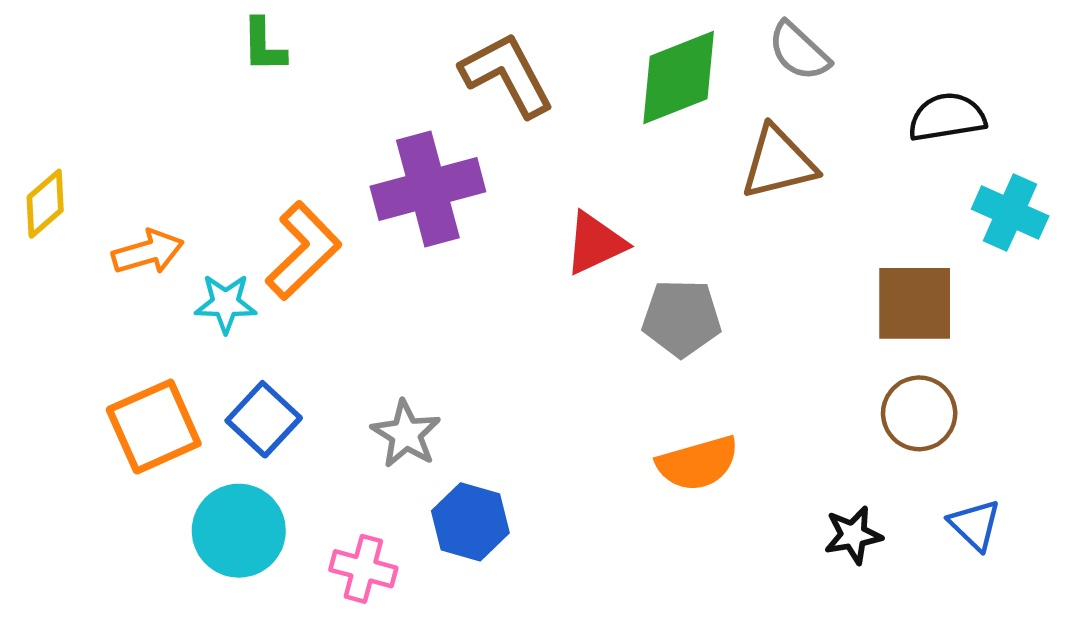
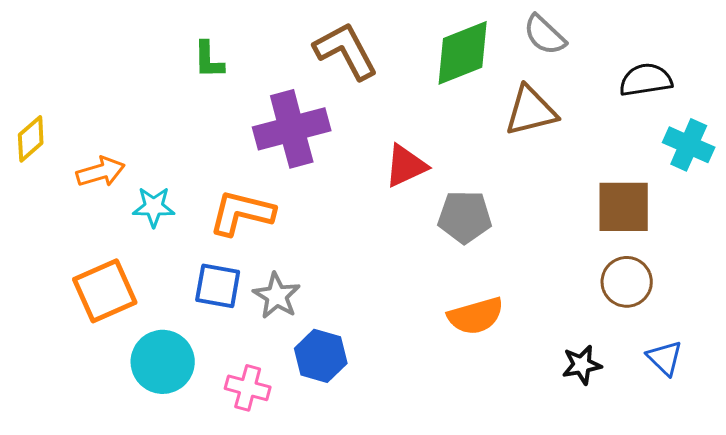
green L-shape: (264, 45) -> (209, 60), moved
orange L-shape: (303, 251) -> (242, 213), moved, turned -122
blue square: (264, 419) -> (218, 286), moved, turned -33

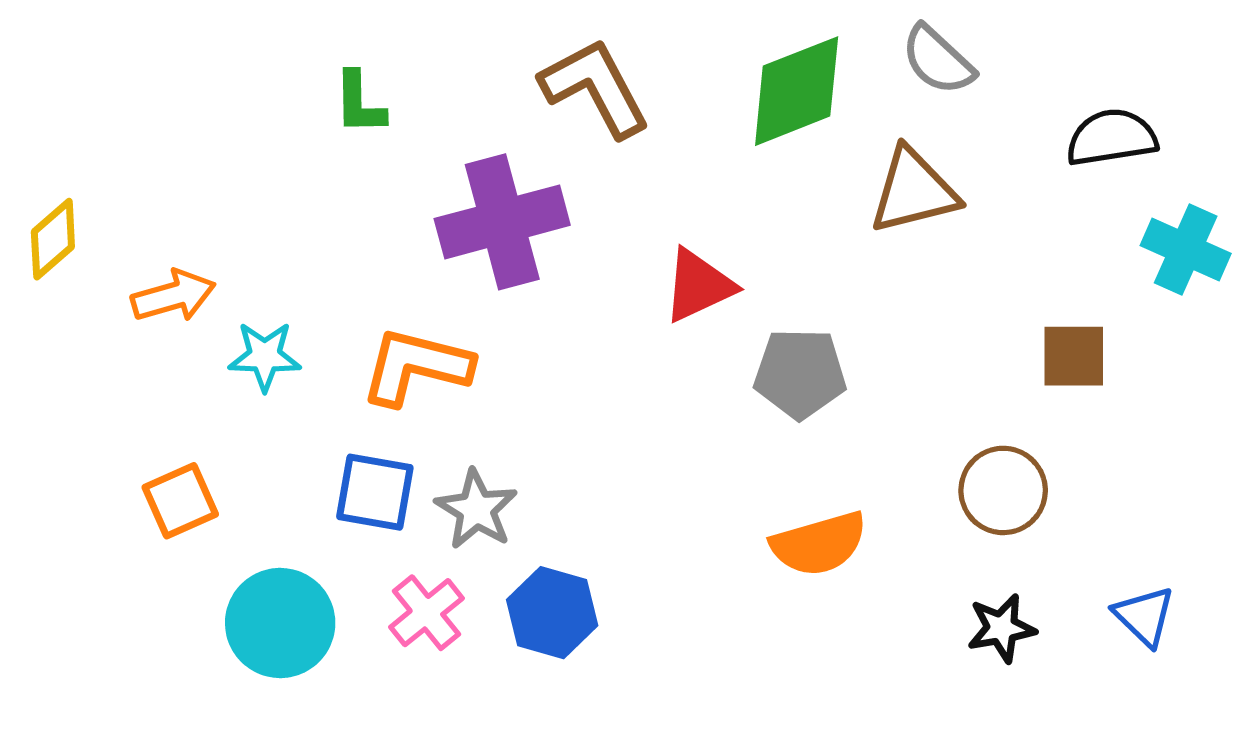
brown square: (624, 207) -> (1074, 356), size x0.7
brown circle: (627, 282) -> (1003, 490), moved
orange square: (105, 291) -> (180, 501), size x0.7
pink cross: (248, 388) -> (426, 613), moved, turned 36

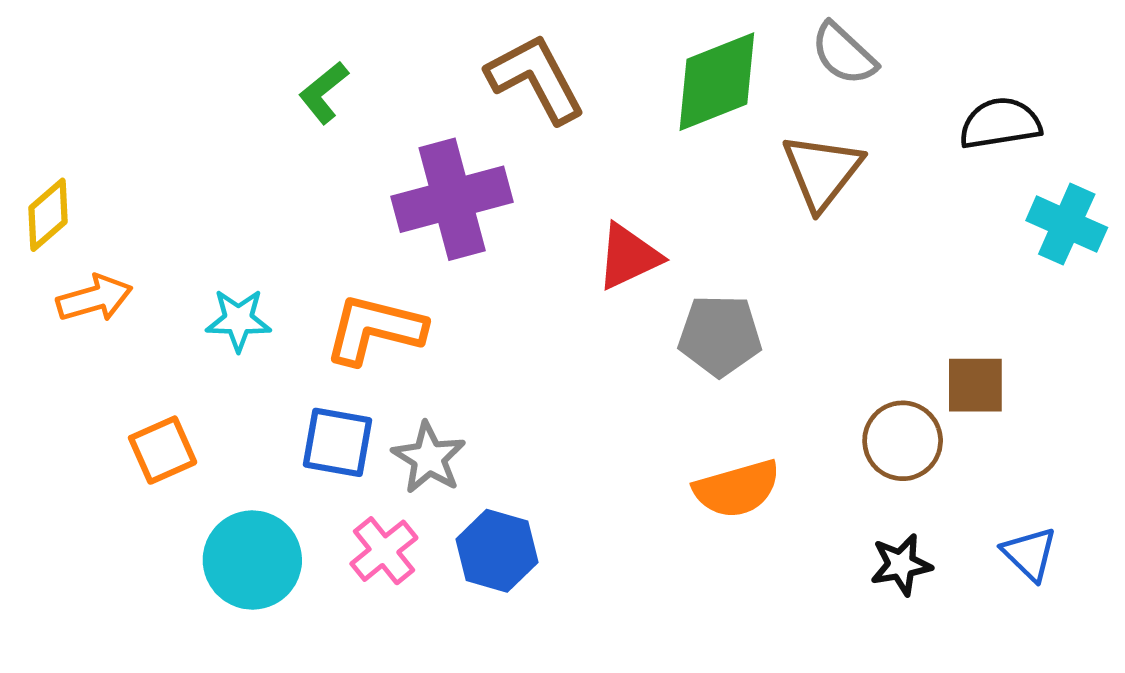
green L-shape: (359, 103) -> (324, 92), turned 52
brown triangle: (914, 191) -> (822, 171), turned -38
orange arrow: (173, 296) -> (94, 298), moved
brown square: (1074, 356) -> (975, 385), moved

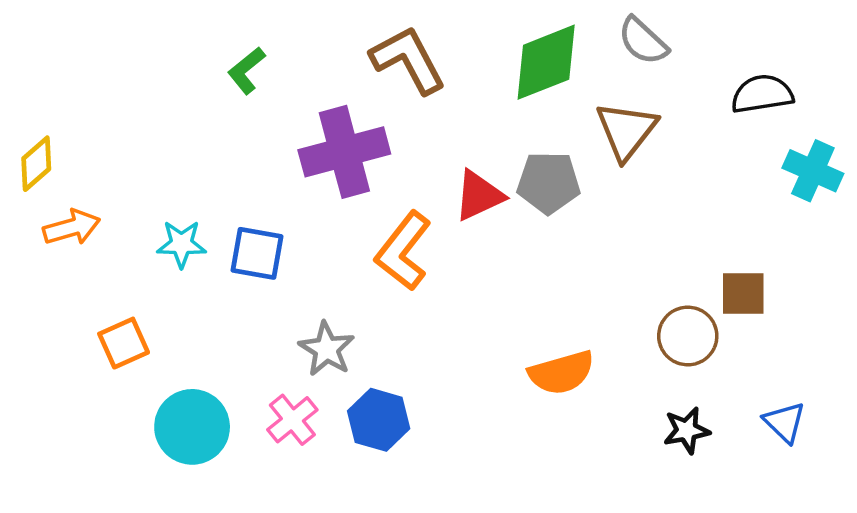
orange L-shape: (375, 329) -> (403, 251), moved, turned -66
gray pentagon: (720, 336) -> (549, 183), moved
blue square: (338, 442) -> (257, 253), moved

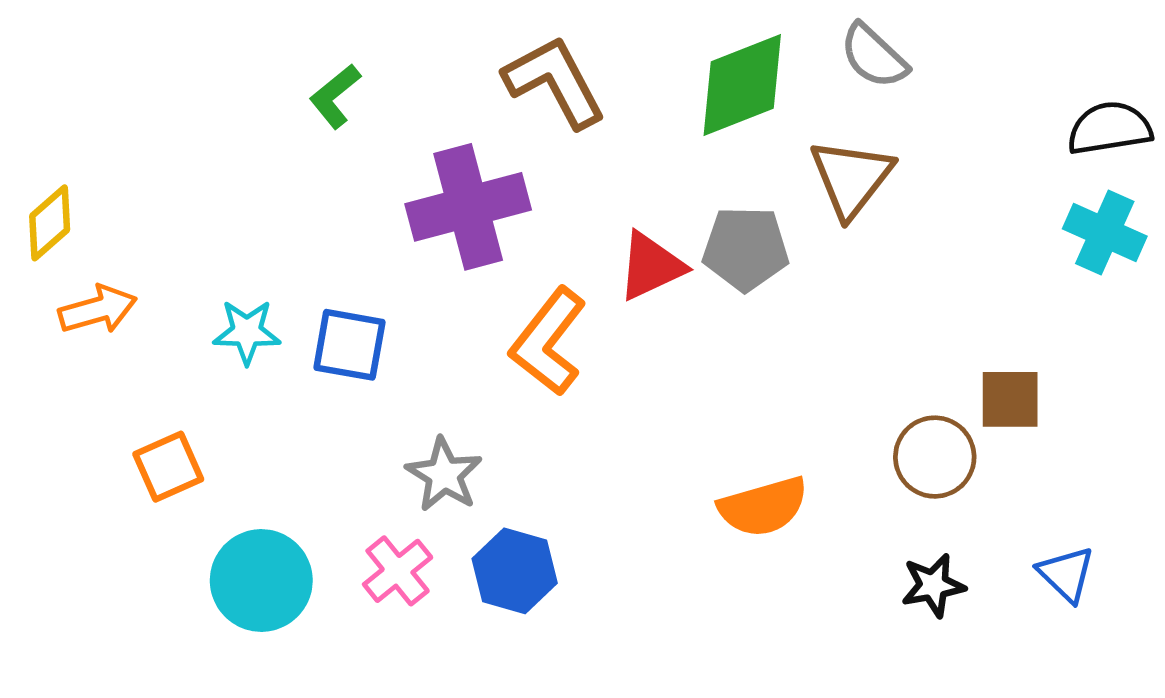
black semicircle: (762, 94) -> (1110, 128), moved

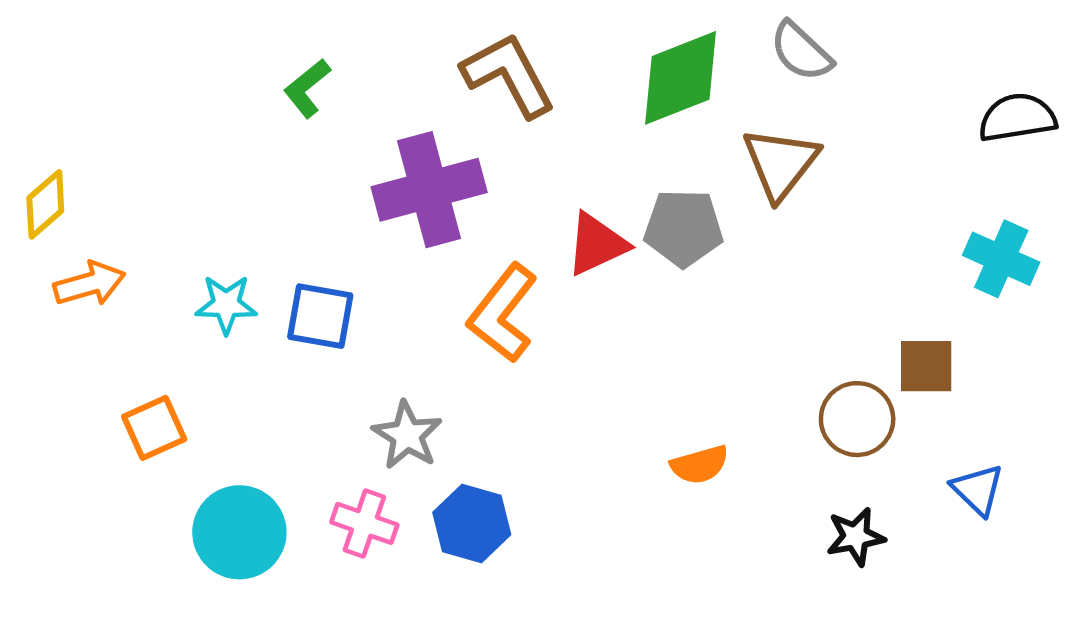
cyan cross: (1105, 233) -> (1001, 259), moved
orange semicircle: (763, 507) -> (700, 465), size x0.7
pink cross: (398, 571) -> (364, 523), turned -32
blue triangle: (1066, 574) -> (978, 490), moved

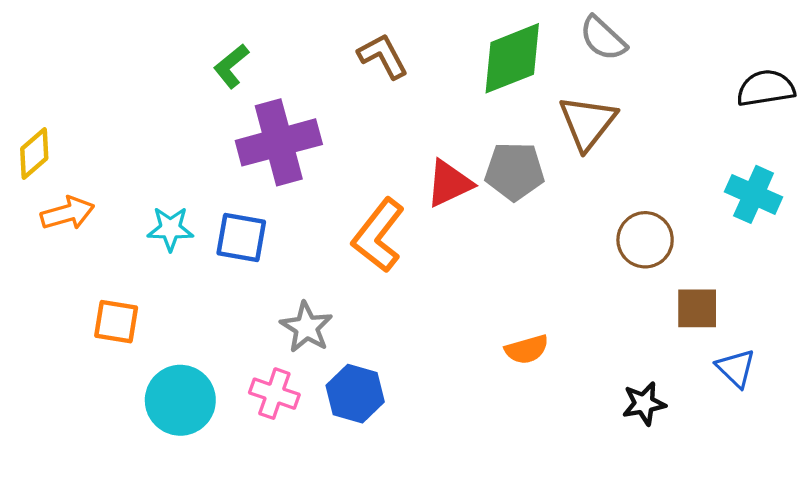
brown L-shape: (509, 75) -> (383, 56), size x0.7
purple cross: (429, 190) -> (279, 142), moved
brown square: (926, 366) -> (697, 308), moved
brown circle: (857, 419) -> (645, 240), moved
orange square: (154, 428) -> (116, 322), turned 33

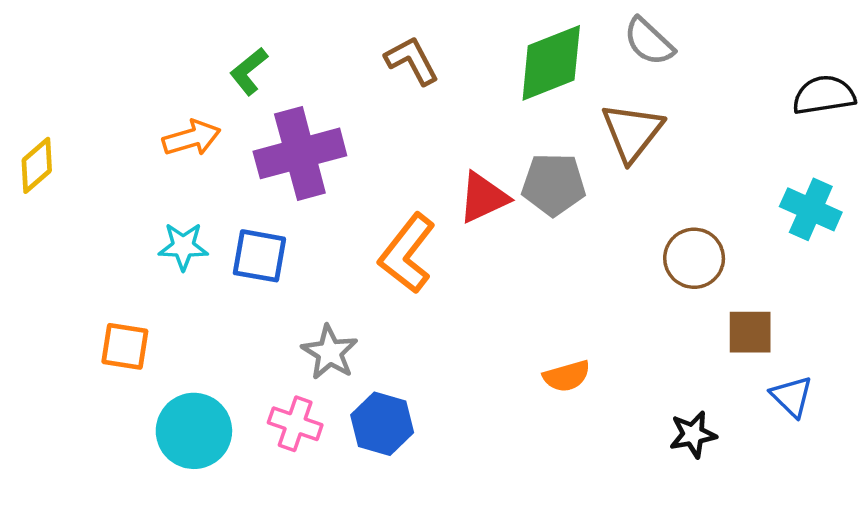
orange arrow: (67, 213) -> (192, 138), moved

